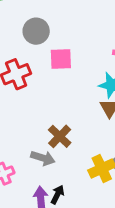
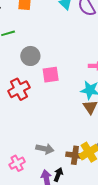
brown cross: (60, 136) -> (75, 155), moved, turned -30

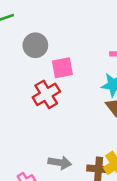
red cross: (19, 89) -> (46, 94), moved

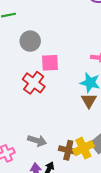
red cross: (46, 94) -> (34, 83), turned -30

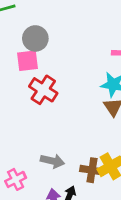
pink square: (50, 63) -> (27, 61), moved

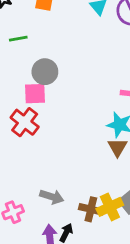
red cross: (43, 90) -> (25, 122), moved

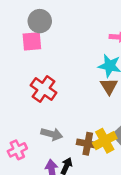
red cross: (25, 122) -> (44, 89), moved

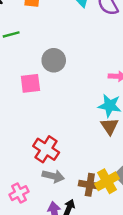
gray circle: (40, 21) -> (54, 60), moved
red cross: (44, 89) -> (46, 149), moved

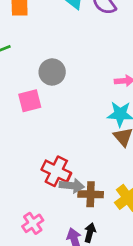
gray arrow: (53, 176) -> (72, 186), moved
brown cross: (90, 185) -> (91, 194), moved

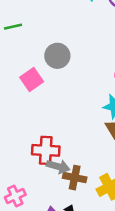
pink square: (30, 101) -> (32, 79), turned -30
red cross: (56, 171) -> (46, 150), turned -32

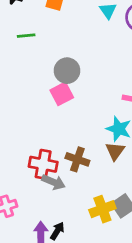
pink square: (32, 79) -> (62, 94), moved
brown cross: (75, 178) -> (77, 159), moved

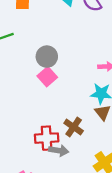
brown cross: (77, 159) -> (74, 127), turned 30

